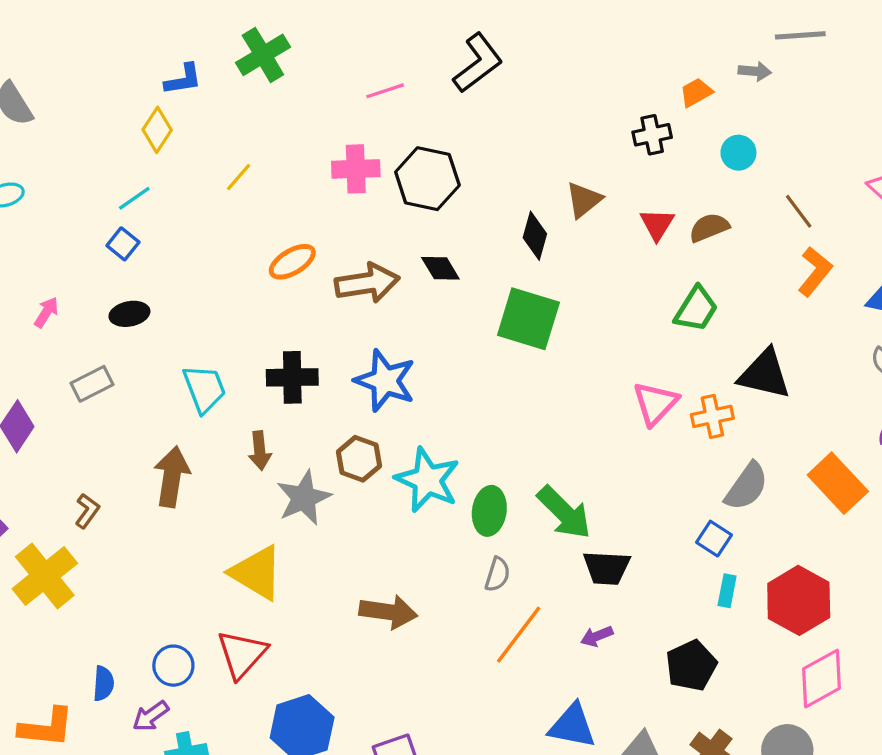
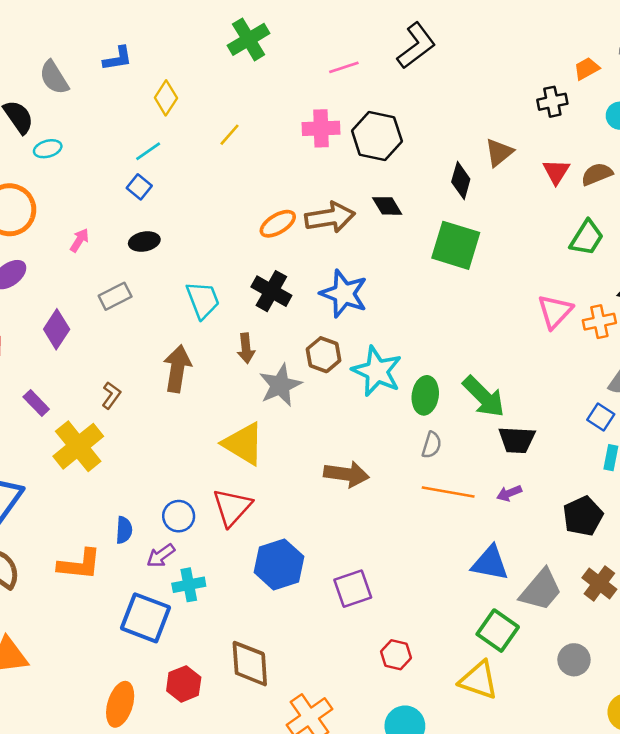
blue L-shape: (183, 79) -> (118, 58), moved
orange ellipse: (292, 262) -> (278, 224), moved
black cross: (292, 377) -> (271, 291), turned 30
orange line: (519, 635) -> (448, 492), turned 63

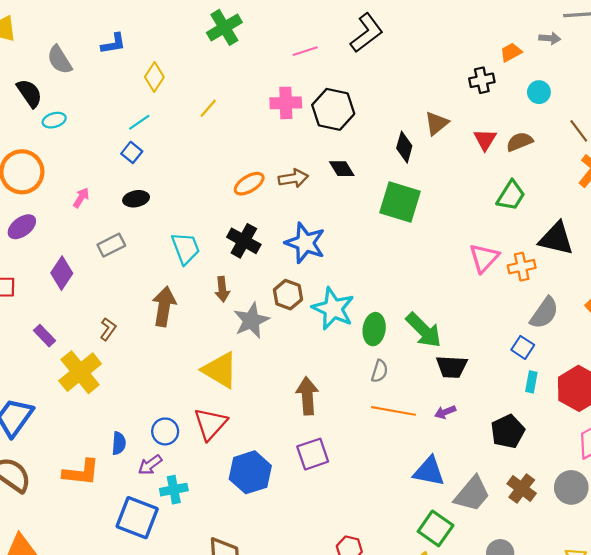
brown arrow: (330, 217) -> (293, 178), size x0.7
brown arrow: (346, 474) -> (307, 396), turned -102
purple square: (353, 589) -> (313, 454), moved

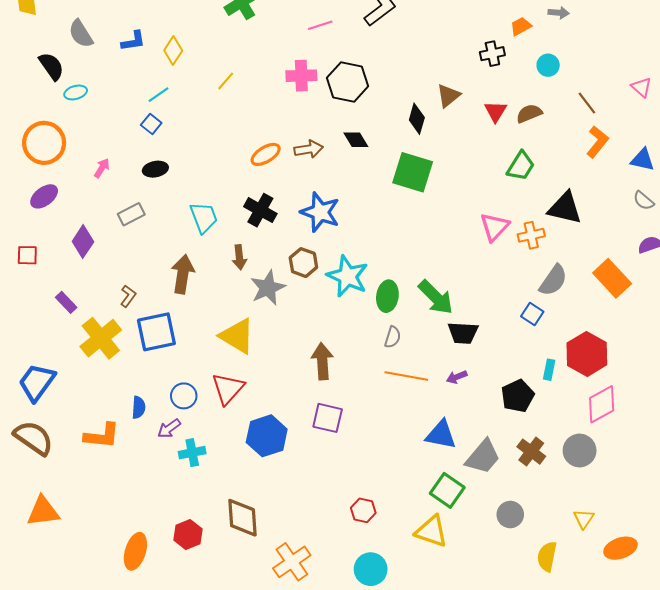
blue L-shape: (113, 44) -> (133, 41), moved
cyan rectangle: (531, 382) -> (549, 370), moved
purple square: (313, 454) -> (328, 418), turned 32
blue square: (137, 518) -> (156, 332), moved, turned -33

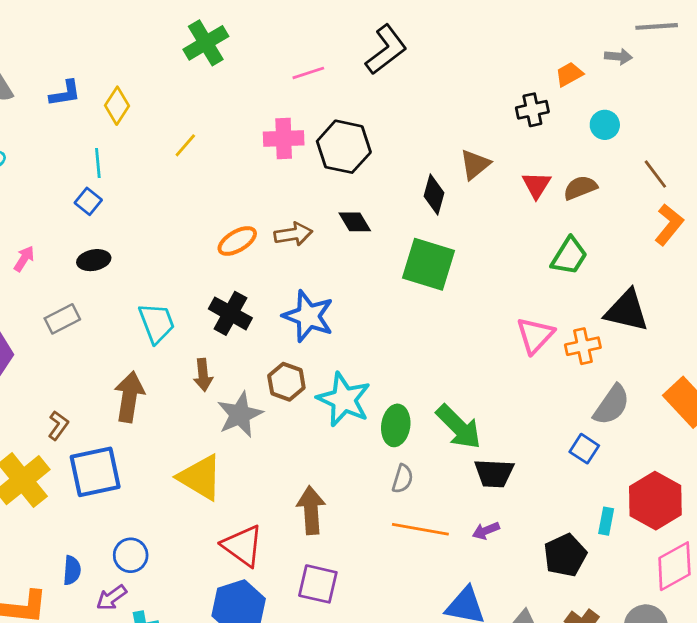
cyan line: (159, 95) -> (98, 163), turned -60
red triangle: (228, 389) -> (243, 546), moved, turned -36

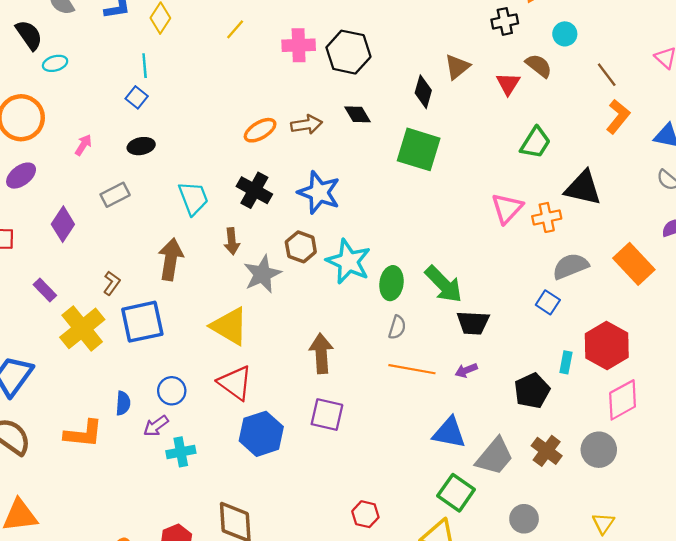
yellow line: (185, 145) -> (235, 29), moved
brown semicircle: (580, 188) -> (539, 66), moved, turned 60
gray semicircle: (612, 405) -> (570, 266), turned -147
red triangle: (243, 546) -> (235, 383), moved

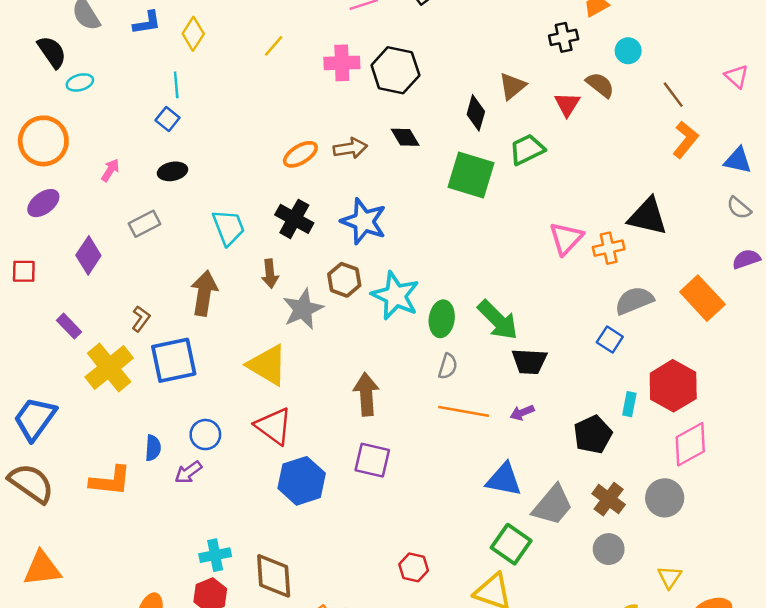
green trapezoid: (535, 143) -> (527, 149), moved, turned -148
cyan cross: (181, 452) -> (215, 555), moved
gray circle: (524, 519) -> (609, 549), moved

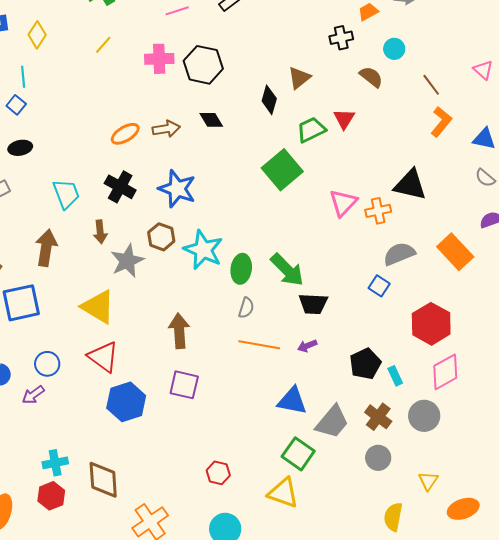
red triangle: (567, 104) -> (344, 119), moved
green square: (471, 175) -> (282, 170), moved, turned 33
cyan rectangle: (629, 404) -> (395, 376), moved, turned -36

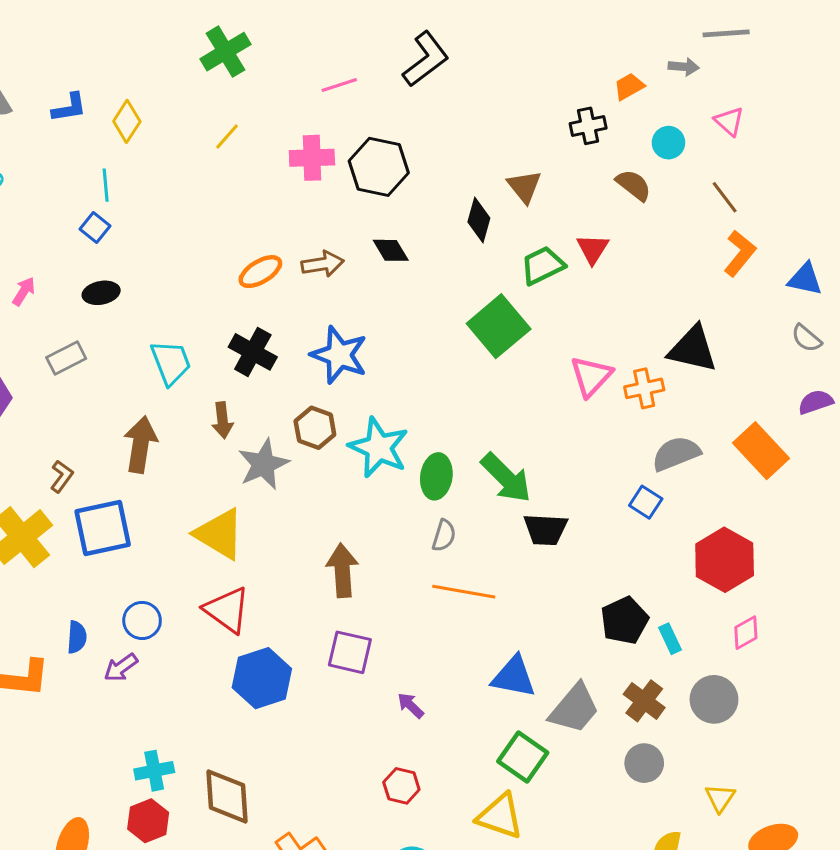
pink triangle: (483, 70) -> (729, 121), moved
brown triangle: (299, 78) -> (524, 187), turned -30
purple arrow: (307, 346) -> (411, 705), moved, turned 66
pink diamond: (445, 372) -> (746, 633), size x0.6

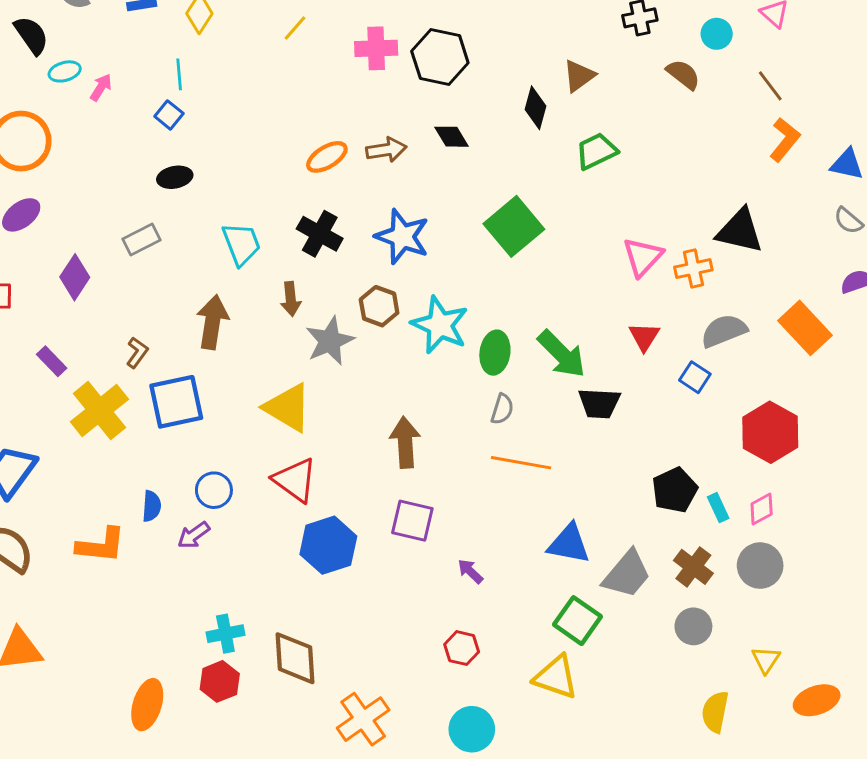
brown triangle: (524, 187) -> (579, 76), turned 33
red triangle: (593, 249) -> (644, 337), moved
pink arrow: (24, 291) -> (101, 87), moved
green square: (499, 326) -> (514, 226), moved
pink diamond: (746, 633) -> (762, 509), moved

